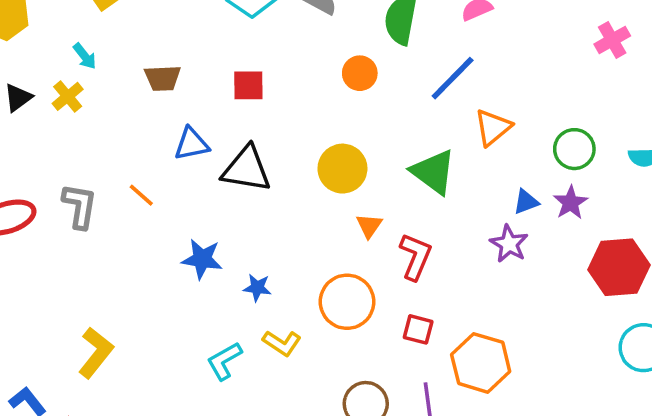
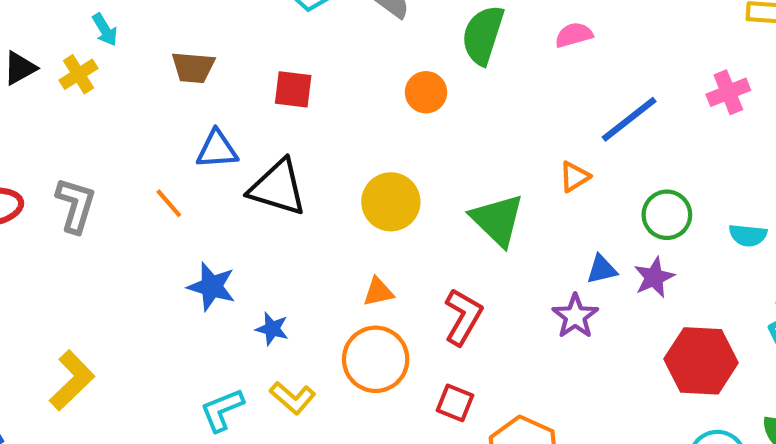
blue line: (453, 78) -> (629, 119), moved
orange triangle: (493, 127) -> (574, 177), size x0.7
orange line: (141, 195) -> (169, 203), moved
orange triangle: (369, 226) -> (378, 292), moved, turned 36

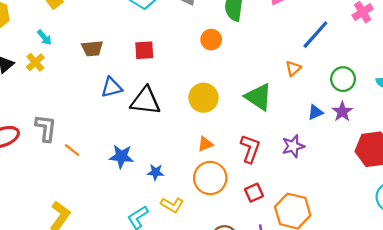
orange line: (169, 203) -> (72, 150), moved
purple star: (575, 316) -> (293, 146), moved, turned 30
red square: (455, 403) -> (254, 193), turned -36

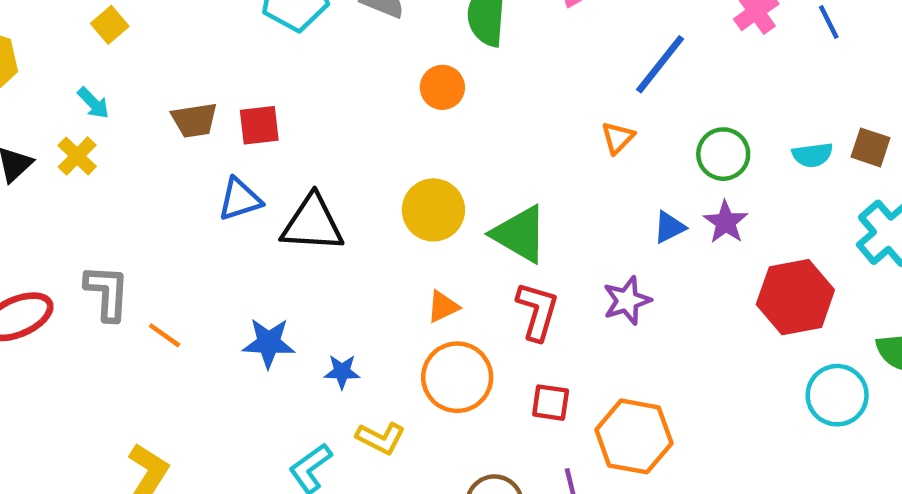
red square: (144, 50) -> (259, 125), moved
green triangle: (259, 97) -> (520, 234), moved
red square: (254, 193) -> (551, 403), turned 36

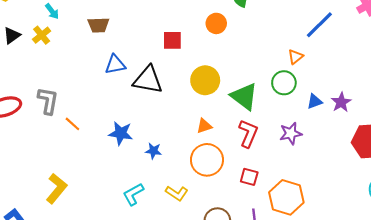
red square: (259, 125) -> (172, 40), moved
green circle: (723, 154) -> (284, 83), moved
yellow L-shape: (381, 438) -> (177, 193), moved

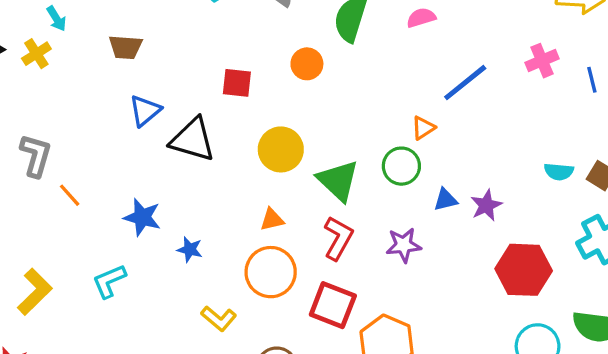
blue triangle: (115, 64) -> (145, 111), turned -35
red square: (249, 177) -> (333, 305), size x1.6
cyan L-shape: (133, 194) -> (109, 281), moved

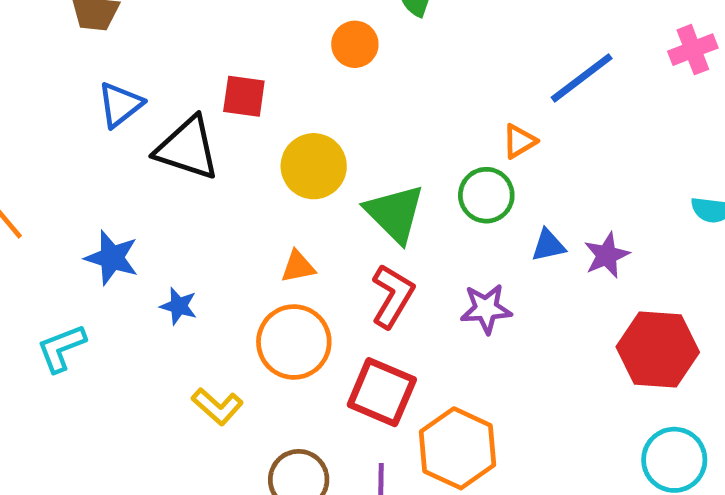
red square: (237, 83) -> (244, 96), moved

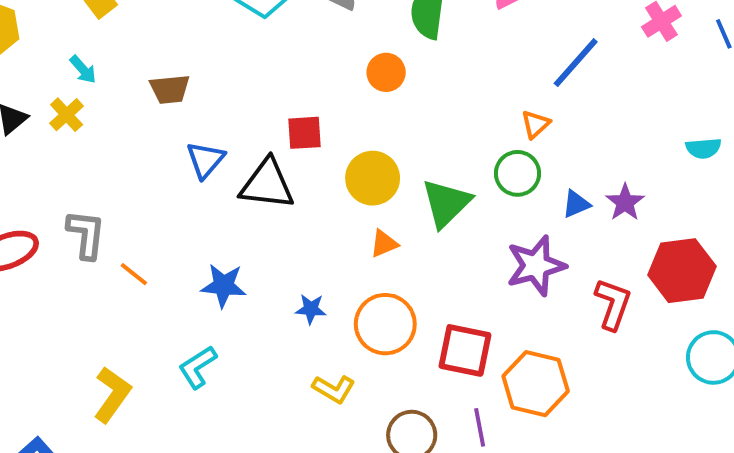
green triangle: (395, 213) -> (446, 203), turned 42
orange triangle: (298, 267) -> (384, 244), moved
red L-shape: (392, 296) -> (613, 304), moved
blue star: (179, 306) -> (311, 309), moved
purple star: (486, 309) -> (536, 266), size x1.4

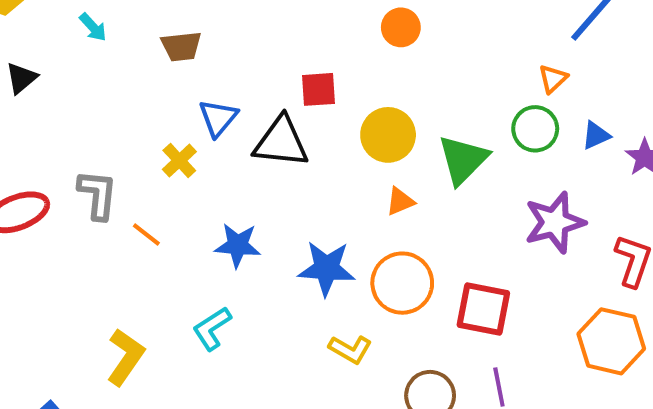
yellow cross: (67, 115) -> (179, 161), moved
blue triangle: (576, 204) -> (596, 135), moved
blue star: (311, 309) -> (326, 268), size x1.8
orange hexagon: (536, 384) -> (611, 341), moved

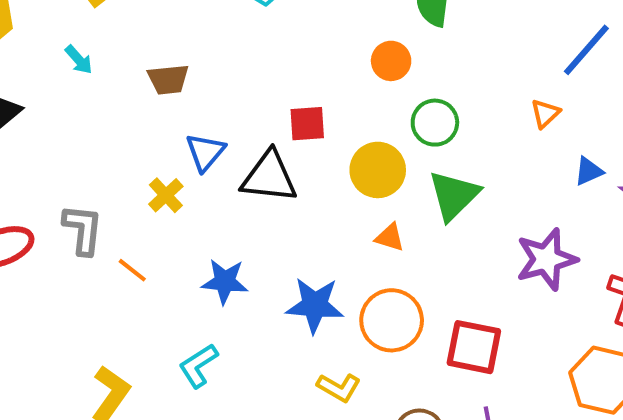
green circle: (535, 129) -> (435, 123), moved
orange triangle: (400, 201) -> (390, 237), turned 40

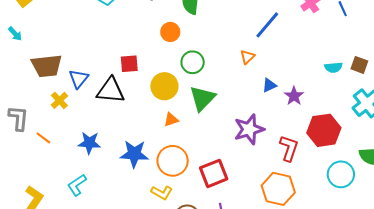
brown trapezoid: (168, 79) -> (47, 66), moved, size x1.5
orange triangle: (390, 237) -> (171, 120), turned -35
red square: (474, 347) -> (214, 173), turned -32
yellow L-shape: (339, 387) -> (162, 193), moved

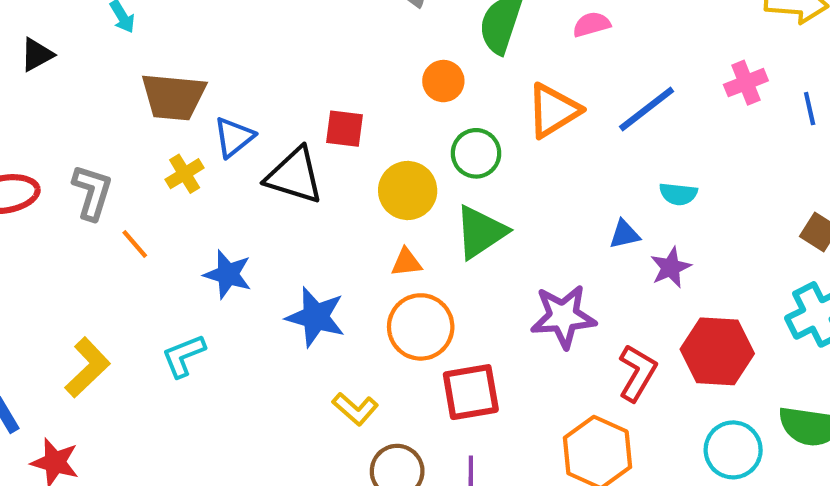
orange triangle: (247, 57) -> (553, 110), moved, size x1.8
cyan semicircle: (333, 67) -> (678, 194), moved
orange circle: (173, 161) -> (421, 327), moved

